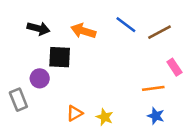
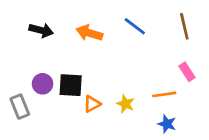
brown line: (160, 32) -> (184, 26), moved, turned -75
black square: (60, 57) -> (71, 85), moved
orange triangle: (75, 113) -> (92, 104), moved
yellow star: (105, 117) -> (125, 104), moved

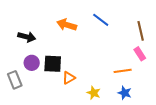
brown line: (184, 26) -> (141, 31), moved
black arrow: (41, 30) -> (27, 37), moved
yellow star: (125, 104) -> (94, 93), moved

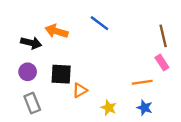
blue line: (101, 20) -> (99, 23), moved
orange arrow: (67, 25) -> (57, 31), moved
purple circle: (32, 63) -> (28, 72), moved
gray rectangle: (15, 80) -> (32, 103), moved

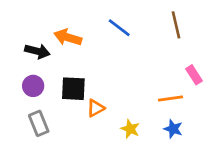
brown line: (163, 36) -> (176, 25), moved

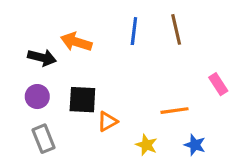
brown line: (176, 25) -> (176, 29), moved
blue line: (119, 28) -> (134, 31), turned 60
orange line: (170, 98) -> (175, 111), moved

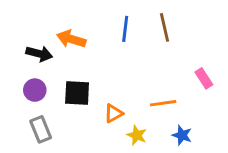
orange triangle: (107, 121) -> (114, 113), moved

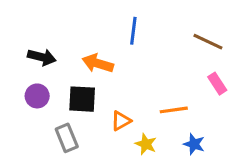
brown line: (165, 27) -> (208, 42), moved, turned -52
orange arrow: (71, 39) -> (98, 63), moved
gray rectangle: (41, 129) -> (67, 138), moved

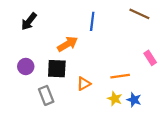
brown line: (208, 42) -> (139, 14), moved
black arrow: (42, 57) -> (29, 21), moved, turned 114
orange arrow: (98, 63) -> (68, 44), turned 132
yellow star: (146, 144) -> (115, 99), moved

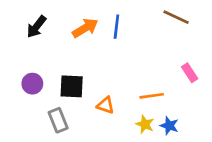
orange arrow: (68, 44) -> (85, 28), moved
orange triangle: (84, 84) -> (106, 105), turned 48

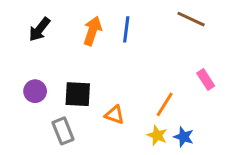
orange arrow: (85, 28) -> (92, 31), turned -40
orange line: (152, 96) -> (165, 104), turned -50

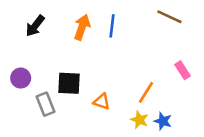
purple circle: (35, 91) -> (21, 78), moved
gray rectangle: (63, 131) -> (45, 104), moved

